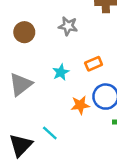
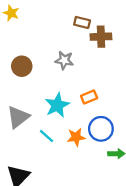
cyan star: (61, 72) -> (57, 105), size x1.5
cyan line: (50, 133) -> (47, 136), moved

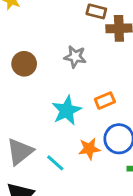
gray triangle: (18, 117) -> (20, 152), moved
cyan line: (47, 136) -> (55, 163), moved

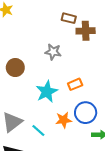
brown circle: (24, 64) -> (15, 68), moved

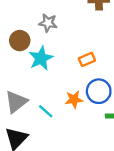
gray star: (53, 52) -> (48, 23), moved
cyan star: (47, 92) -> (41, 58), moved

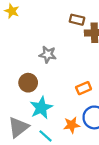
brown circle: (20, 41) -> (28, 83), moved
cyan star: (41, 58) -> (41, 108), moved

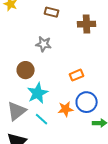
brown rectangle: (77, 20) -> (52, 12), moved

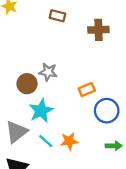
gray star: (44, 44) -> (48, 72), moved
blue circle: (87, 102) -> (107, 111), moved
orange star: (66, 109) -> (69, 141), moved

